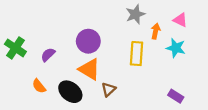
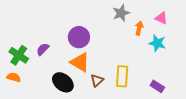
green cross: (15, 48) -> (19, 55), moved
yellow rectangle: (137, 54) -> (122, 76), moved
orange semicircle: (39, 86) -> (14, 77), moved, turned 144

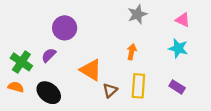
orange arrow: (139, 28) -> (132, 52), moved
purple circle: (79, 37) -> (65, 28), moved
black ellipse: (63, 82) -> (49, 93), moved
purple rectangle: (157, 86) -> (177, 87), moved

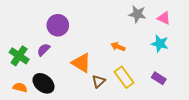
gray star: (137, 14) -> (137, 14), moved, turned 30
orange arrow: (132, 52) -> (118, 47), turned -80
yellow rectangle: (138, 86) -> (124, 77), turned -40
orange semicircle: (16, 87) -> (20, 87), moved

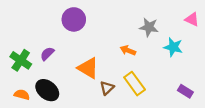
gray star: (137, 14) -> (149, 27), moved
pink triangle: (164, 18) -> (192, 19), moved
purple circle: (58, 25) -> (74, 19), moved
purple rectangle: (159, 78) -> (185, 91), moved

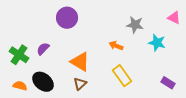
brown triangle: (107, 88) -> (80, 84), moved

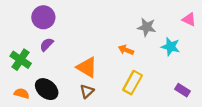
purple circle: (67, 18) -> (43, 17), moved
purple semicircle: (43, 49) -> (47, 44), moved
yellow rectangle: (122, 76) -> (133, 83), turned 65

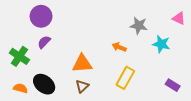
orange triangle: (87, 67) -> (82, 64), turned -35

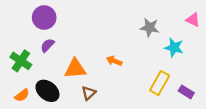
orange arrow: (119, 47) -> (114, 61), moved
orange triangle: (82, 64) -> (75, 69), moved
yellow rectangle: (125, 78) -> (160, 83), moved
orange semicircle: (20, 88) -> (22, 95), turned 128

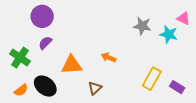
cyan star: (174, 48) -> (169, 34), moved
brown triangle: (89, 93) -> (95, 88), moved

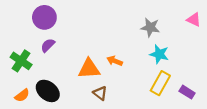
cyan star: (169, 34) -> (159, 54), moved
orange triangle: (72, 65) -> (89, 69), moved
brown triangle: (95, 88) -> (100, 93), turned -40

